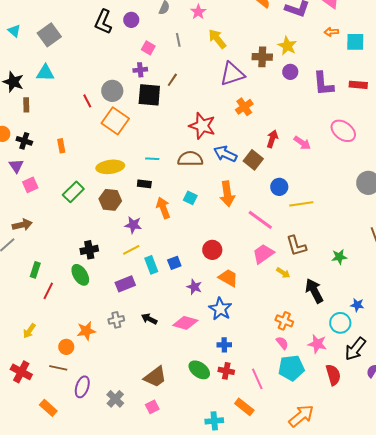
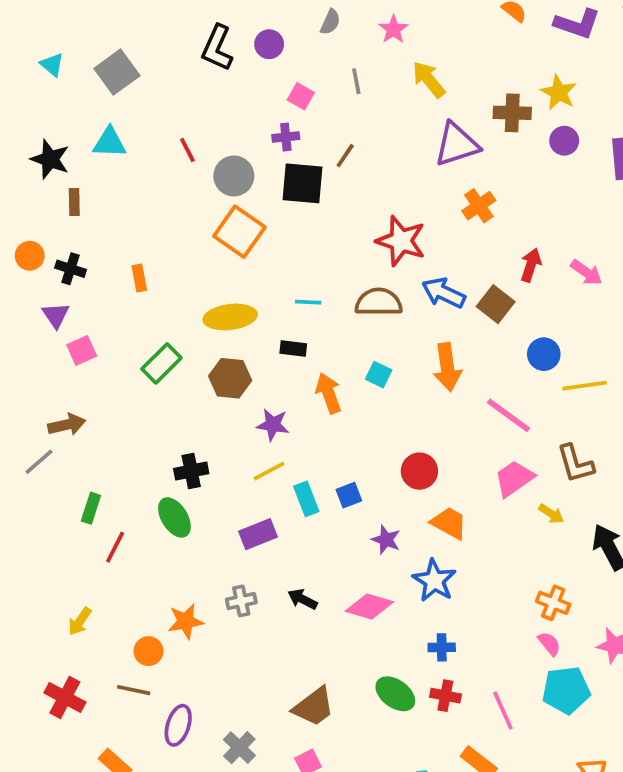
red line: (87, 101) -> (187, 150), moved

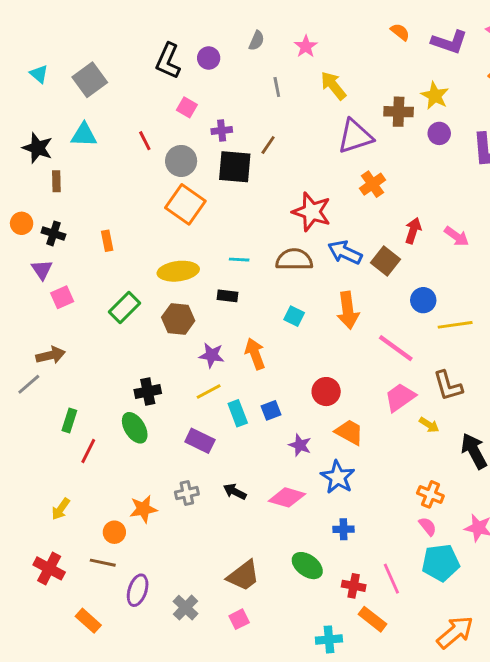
pink square: (301, 96) -> (187, 107), moved
orange arrow: (329, 393) -> (255, 354), moved
purple rectangle: (258, 534) -> (200, 441), turned 48
red cross: (445, 696) -> (354, 586), moved

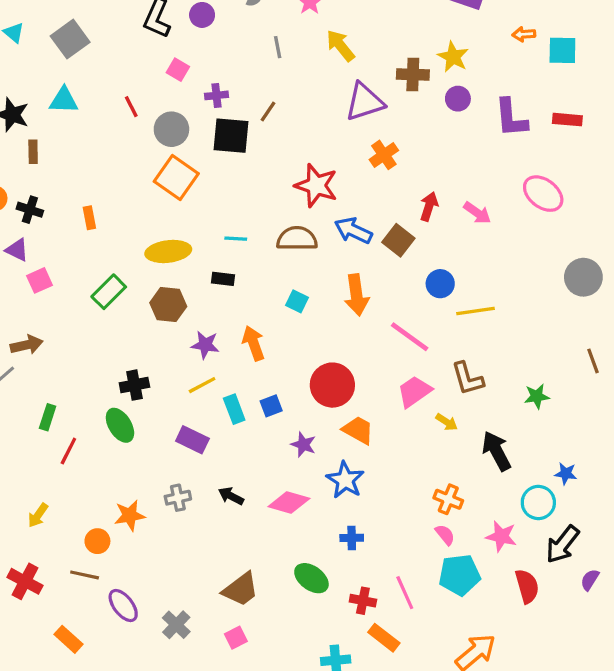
purple triangle: (42, 270) -> (17, 250), turned -30
red circle: (326, 392) -> (332, 385), size x1.4
purple ellipse: (138, 590) -> (123, 605), turned -56

